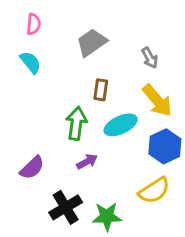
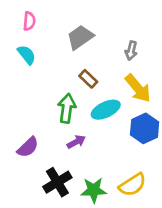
gray arrow: (150, 58) -> (131, 51), turned 42
brown rectangle: (101, 90) -> (88, 79), turned -54
yellow semicircle: (154, 191) -> (133, 185), moved

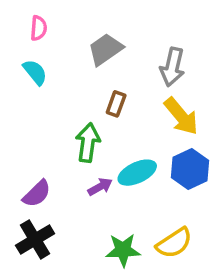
gray arrow: (131, 51) -> (172, 67), size x1.5
brown rectangle: (88, 79) -> (116, 104), turned 66
cyan ellipse: (106, 110) -> (137, 173), moved
black cross: (57, 182) -> (35, 239), moved

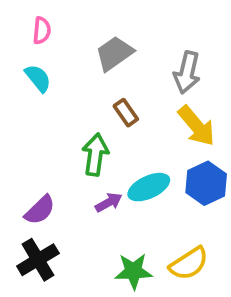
brown rectangle: (116, 104) -> (126, 113), turned -55

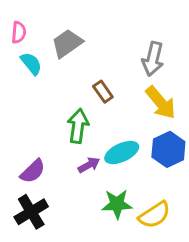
pink semicircle: (42, 30) -> (19, 32), moved
gray trapezoid: (114, 53) -> (67, 43), moved
green star: (133, 271) -> (117, 204), moved

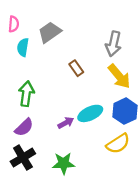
cyan semicircle: (31, 64) -> (23, 47), turned -132
green arrow: (78, 126) -> (26, 94), moved
green star: (117, 204) -> (64, 163), moved
yellow semicircle: (154, 215) -> (118, 144), moved

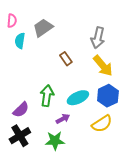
green arrow: (26, 94) -> (47, 96), moved
purple arrow: (66, 123) -> (63, 119), moved

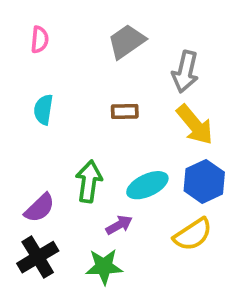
pink semicircle: (12, 21) -> (40, 40), moved
gray trapezoid: (43, 28) -> (127, 41), moved
cyan semicircle: (20, 41) -> (43, 110), moved
brown rectangle: (66, 59) -> (125, 111), turned -56

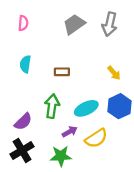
gray arrow: (185, 72) -> (110, 24), moved
brown rectangle: (125, 111) -> (62, 72), moved
yellow arrow: (195, 125) -> (114, 73), size x0.6
yellow semicircle: (193, 234) -> (96, 138), moved

